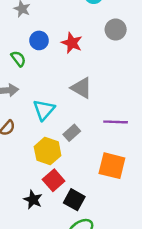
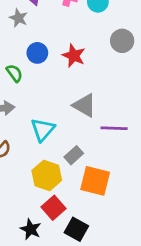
purple line: (116, 122) -> (114, 128), moved
orange square: (112, 166) -> (95, 181), moved

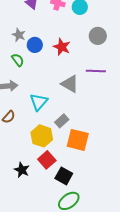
gray star: (18, 18) -> (19, 35), moved
purple line: (114, 128) -> (96, 71), moved
black star: (31, 229) -> (22, 170), moved

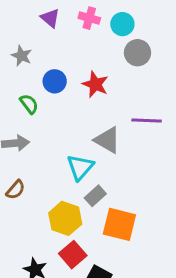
gray star: (19, 35) -> (22, 56), moved
gray circle: (98, 36) -> (137, 53), moved
cyan triangle: (39, 102) -> (80, 167), moved

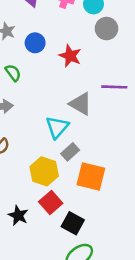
blue circle: (55, 81) -> (35, 43), moved

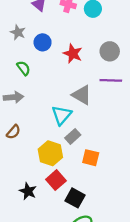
gray circle: (106, 29) -> (110, 51), moved
orange square: (91, 177) -> (91, 158), size x0.7

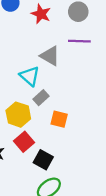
cyan triangle: (62, 115) -> (30, 76), turned -30

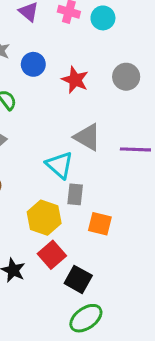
purple line: (79, 41) -> (135, 149), moved
gray rectangle: (41, 98) -> (75, 194), turned -42

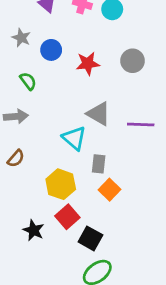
red star: (75, 80) -> (88, 63), turned -30
gray rectangle: (75, 194) -> (99, 164), moved
orange square: (100, 224) -> (109, 190), turned 30

